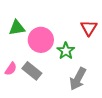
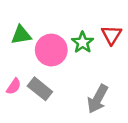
green star: (66, 51) -> (83, 42), moved

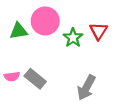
pink circle: (51, 50) -> (45, 21), moved
pink semicircle: (14, 86) -> (12, 77), turned 48

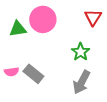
red triangle: (99, 31) -> (93, 17), moved
green star: (73, 38) -> (81, 52), moved

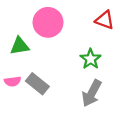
red triangle: (93, 17) -> (105, 20), turned -42
green triangle: (18, 29) -> (20, 46), moved

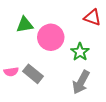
pink circle: (48, 22) -> (51, 37), moved
green triangle: (20, 46) -> (25, 25), moved

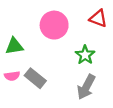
green triangle: (25, 25) -> (14, 46), moved
pink circle: (51, 37) -> (54, 25), moved

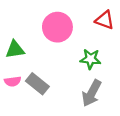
green star: (85, 55) -> (90, 59), turned -30

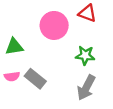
red triangle: (105, 20) -> (87, 13), moved

